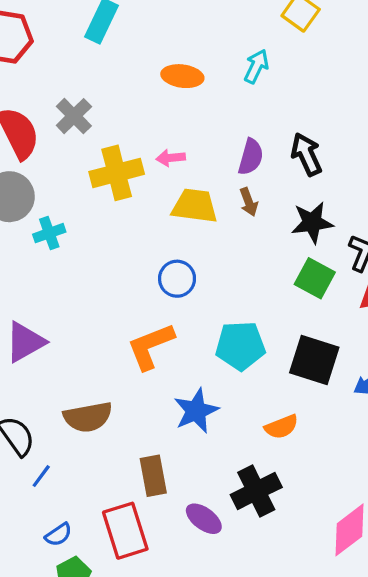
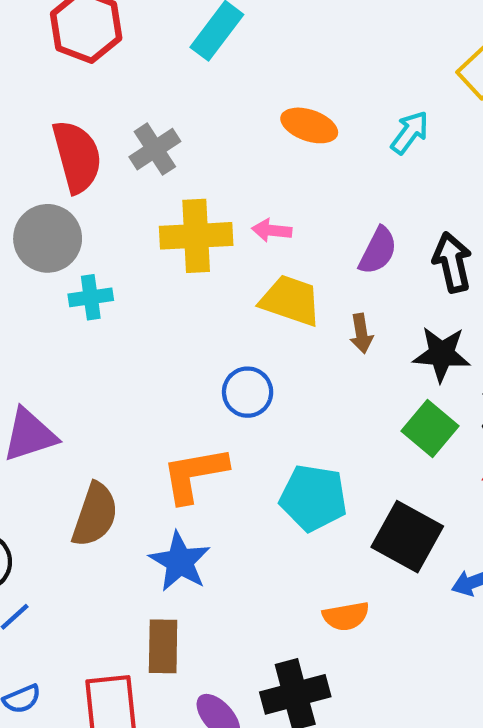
brown arrow: (249, 202) -> (361, 333), moved
blue star: (196, 411) -> (180, 562), moved, turned -30
brown semicircle: (88, 417) -> (95, 515), moved, turned -72

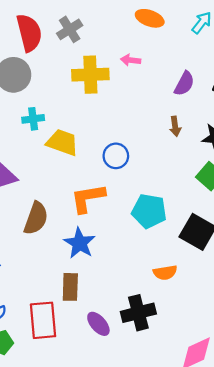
pink arrow: (272, 230) -> (131, 60), moved
cyan cross: (91, 297) -> (33, 119), moved
yellow trapezoid: (291, 301) -> (62, 142), moved

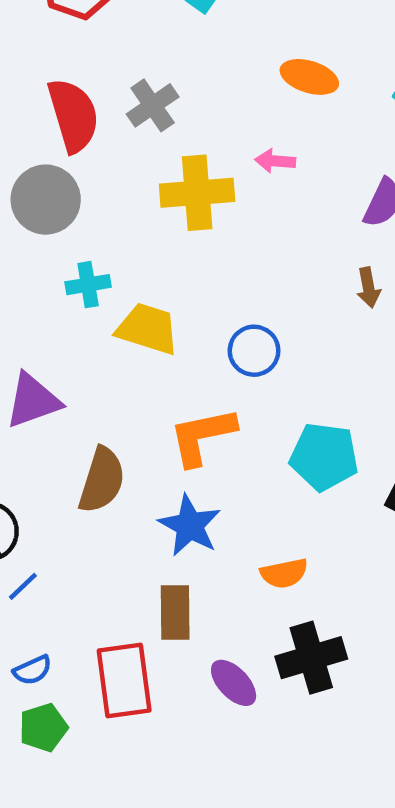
orange semicircle: (165, 273) -> (284, 573), moved

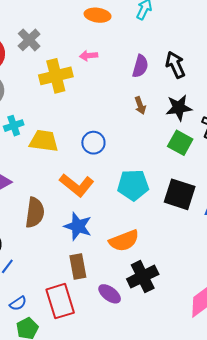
orange L-shape: (202, 436) -> (77, 185), turned -120
orange semicircle: (284, 573) -> (124, 241), size x1.4

